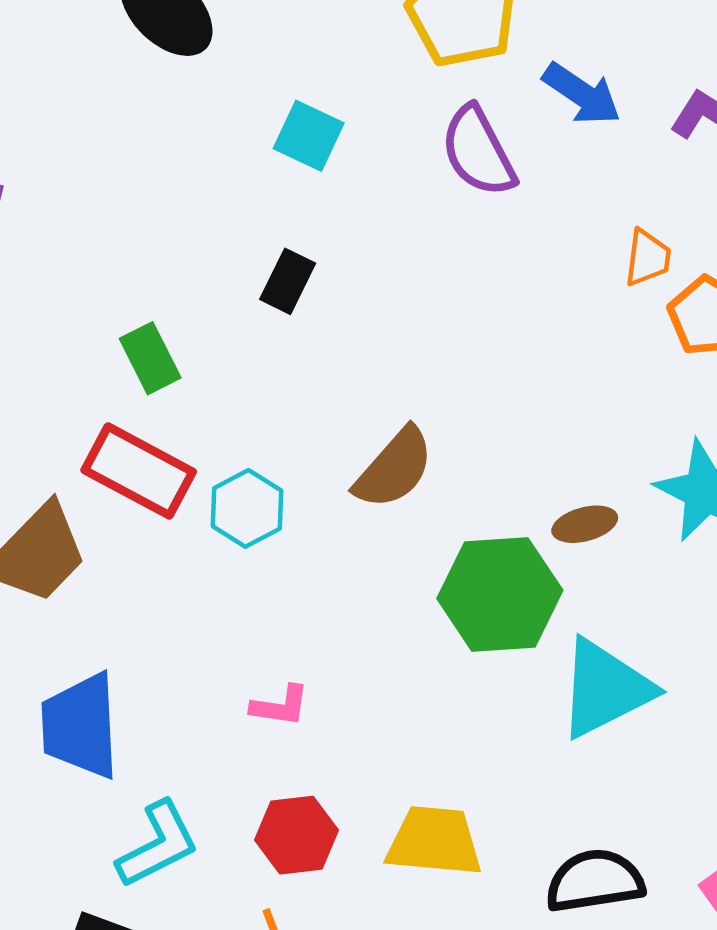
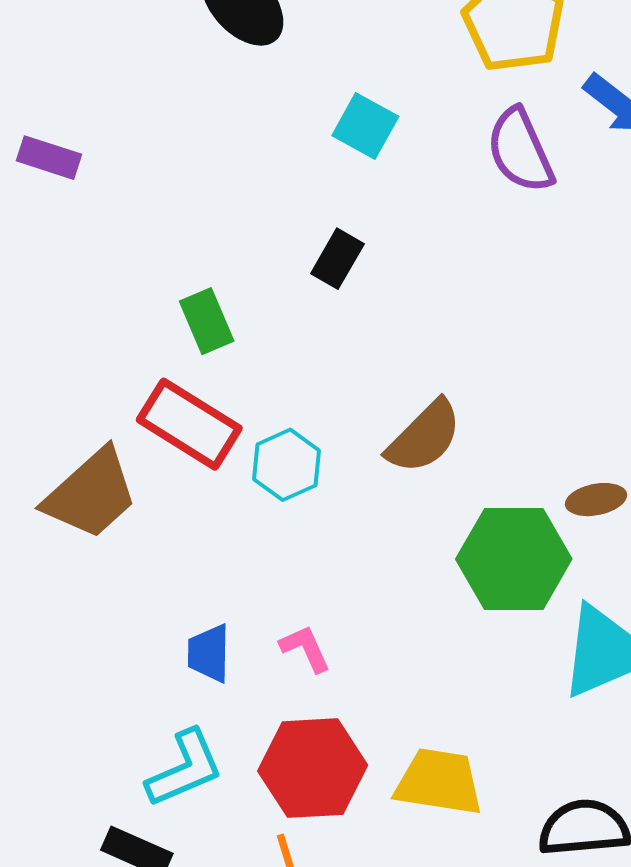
pink L-shape: (280, 706) -> (305, 648), turned -126
blue trapezoid: (80, 726) -> (209, 653), moved, size x0.6
red hexagon: (297, 835) -> (313, 768), size x1.4

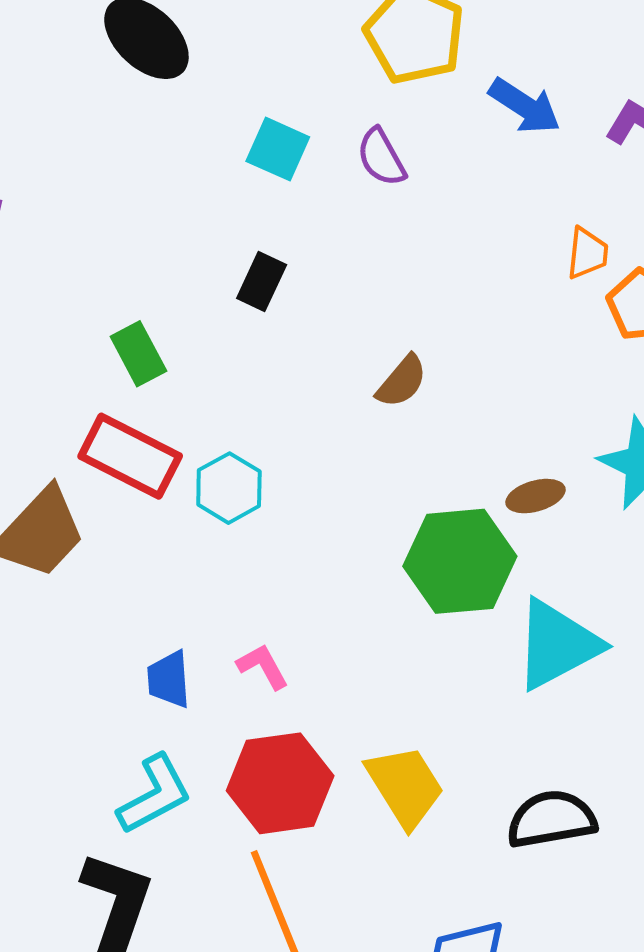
purple semicircle: (520, 151) -> (381, 157), moved, size x0.7
brown semicircle: (424, 437) -> (402, 381), moved, size x0.7
yellow trapezoid: (439, 782) -> (405, 786), turned 54

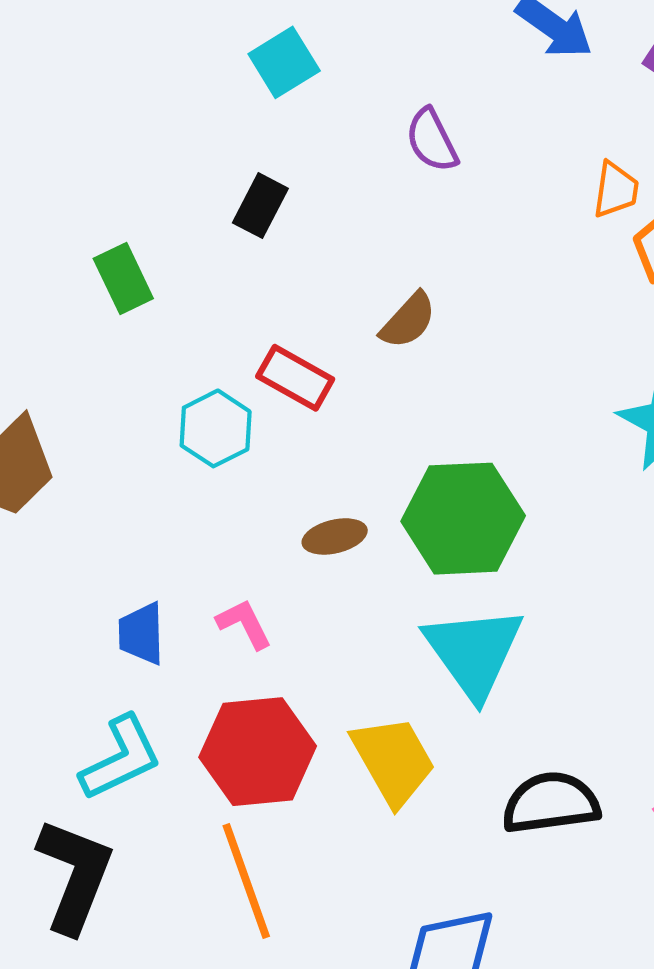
cyan square: (278, 149) -> (284, 62), turned 32
purple semicircle: (381, 157) -> (432, 140), moved
red rectangle: (130, 456) -> (295, 378), moved, size x0.7
brown ellipse: (535, 496) -> (335, 536), moved
cyan triangle: (557, 645) -> (474, 652), moved, turned -40

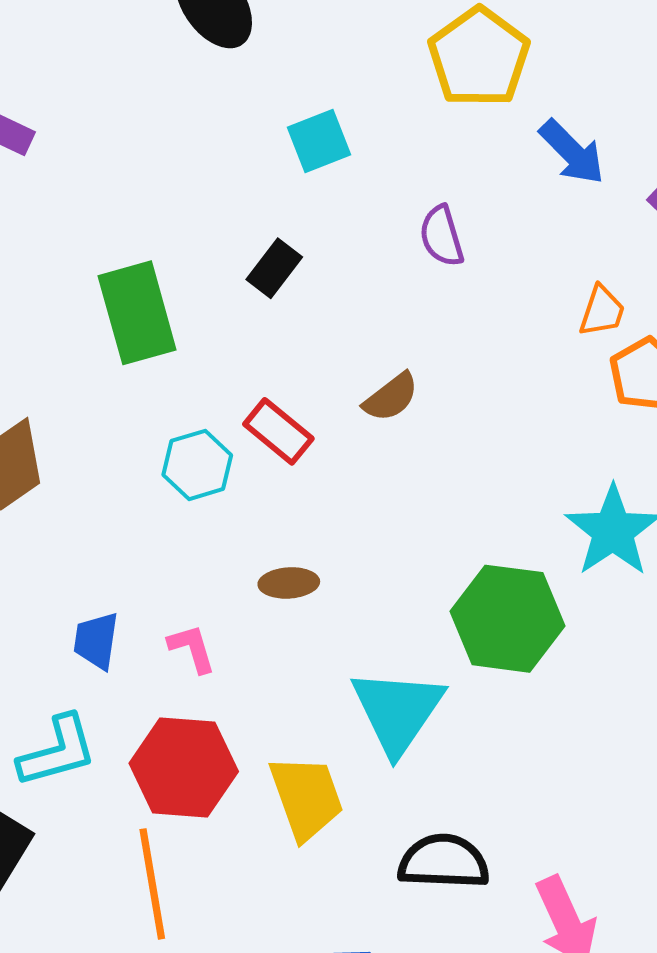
green rectangle: (123, 278) -> (137, 313), size x1.6
green hexagon: (463, 519) -> (507, 619), moved

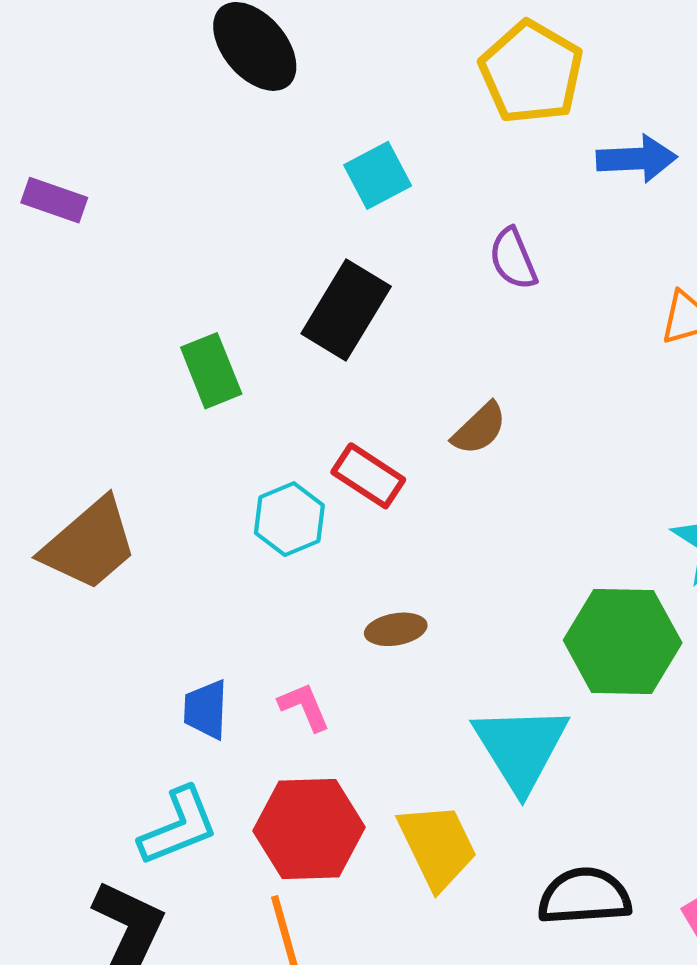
blue arrow: (572, 152) -> (637, 159), turned -42
black rectangle: (274, 268) -> (346, 310), size x1.6
green rectangle: (137, 313) -> (211, 371), size x0.7

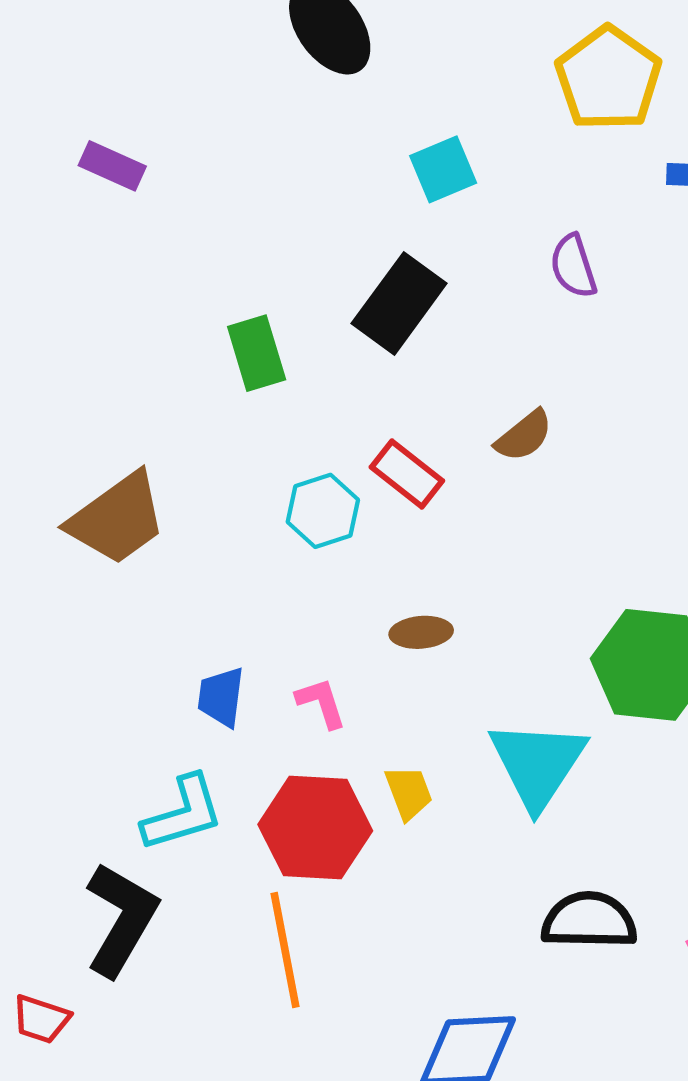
yellow trapezoid: (437, 846) -> (409, 793), moved, size x0.6

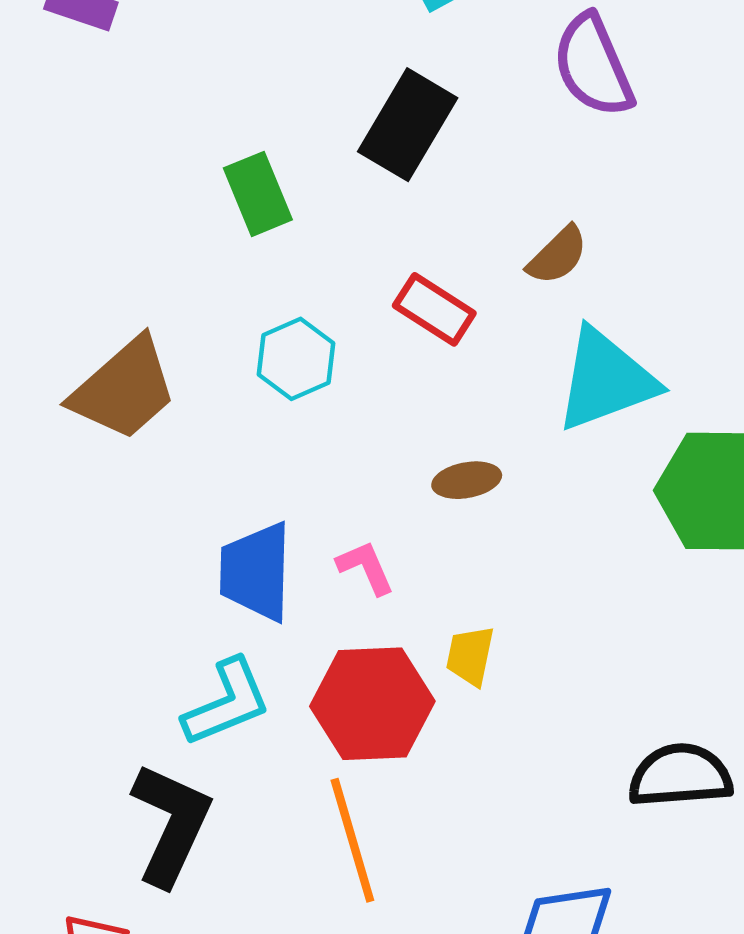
purple semicircle: (573, 266) -> (593, 66), size x1.5
cyan hexagon: (323, 511) -> (296, 359), moved
blue trapezoid: (221, 697) -> (256, 572), size x1.5
cyan triangle: (538, 764) -> (606, 380), moved, turned 42
yellow trapezoid: (409, 793) -> (470, 656), turned -142

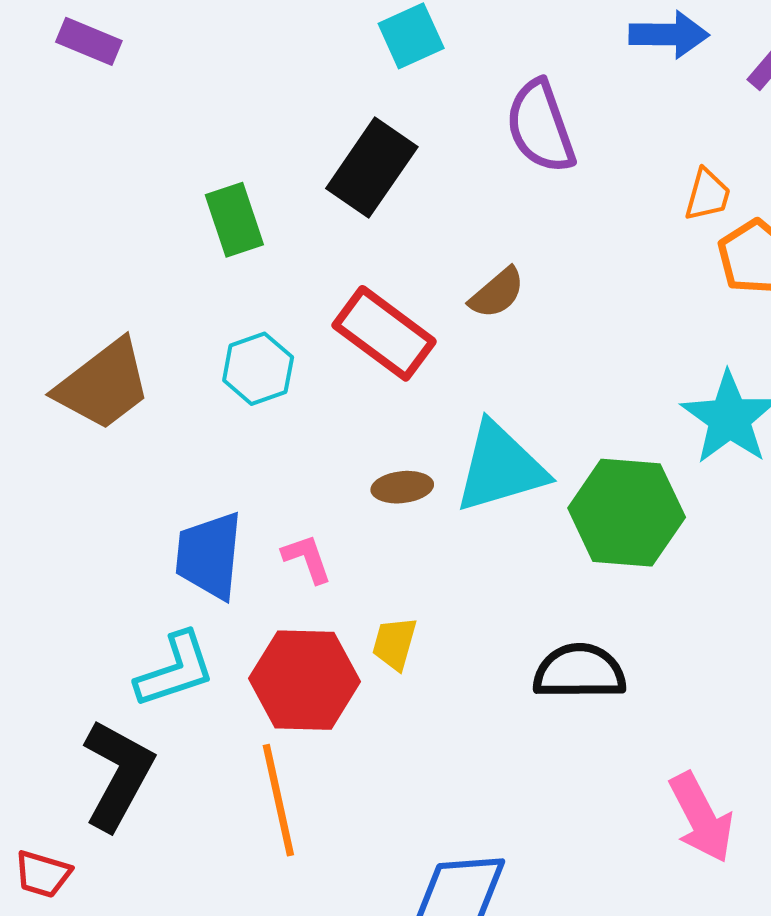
red rectangle: (434, 309) -> (384, 333), size x1.4
cyan triangle: (606, 380) -> (500, 468), moved
black semicircle: (680, 776) -> (579, 672), moved

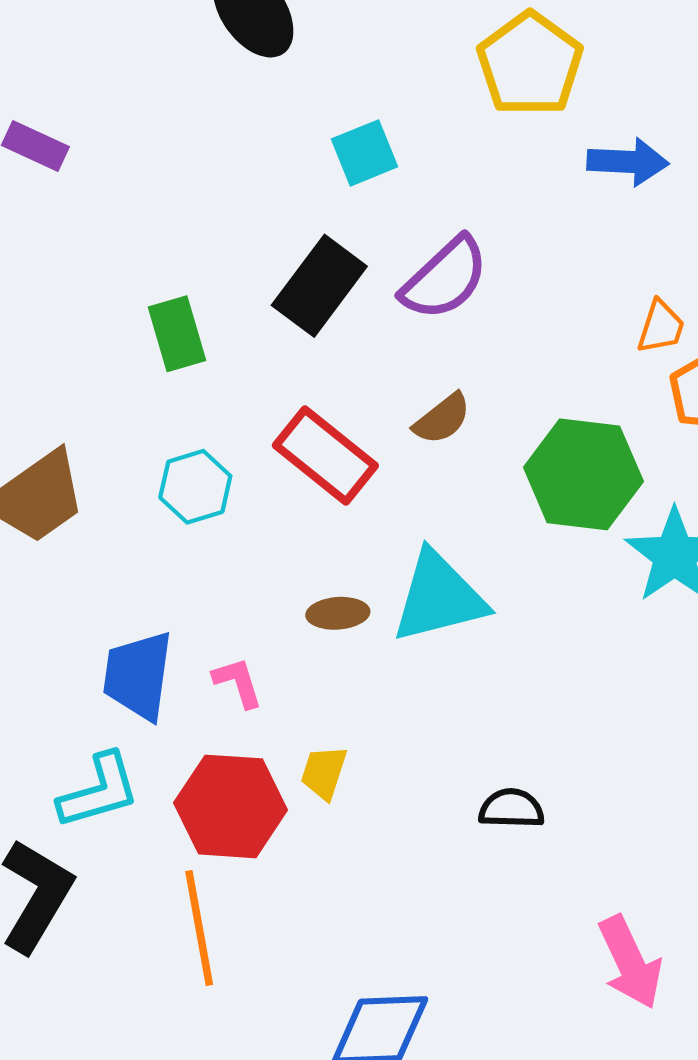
purple semicircle: (540, 127) -> (445, 278), moved, turned -116
green hexagon: (627, 513) -> (583, 474), moved
black semicircle: (579, 672) -> (511, 809), size x0.7

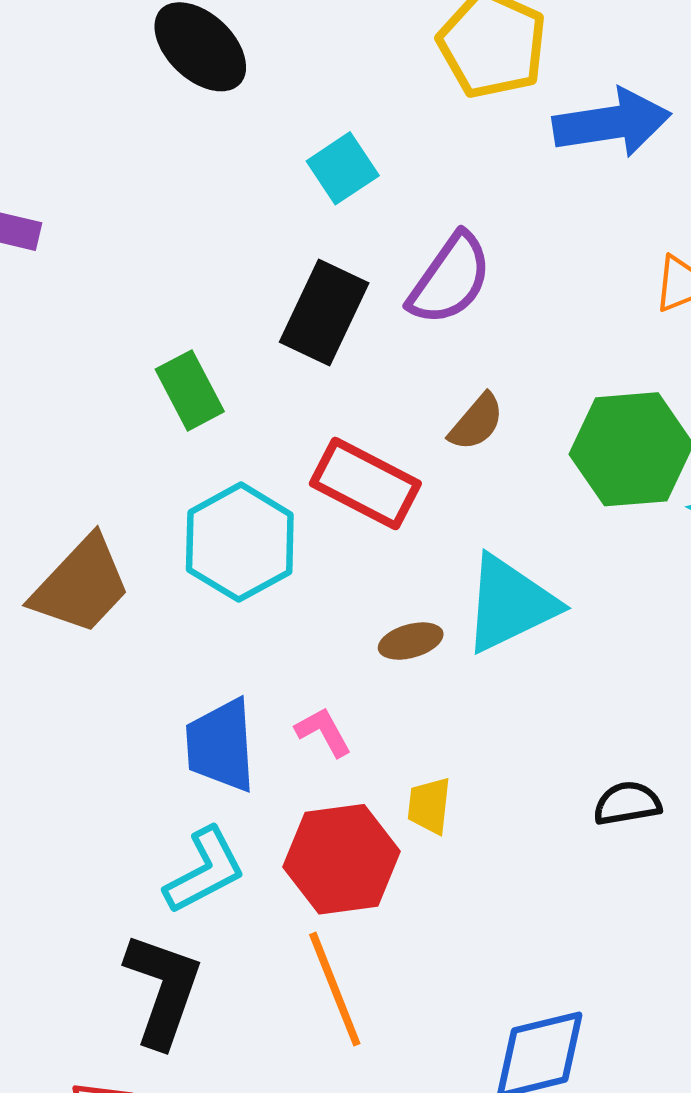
blue arrow: (628, 162) -> (612, 123), size x1.4
cyan hexagon: (195, 487) -> (240, 542), size x1.5

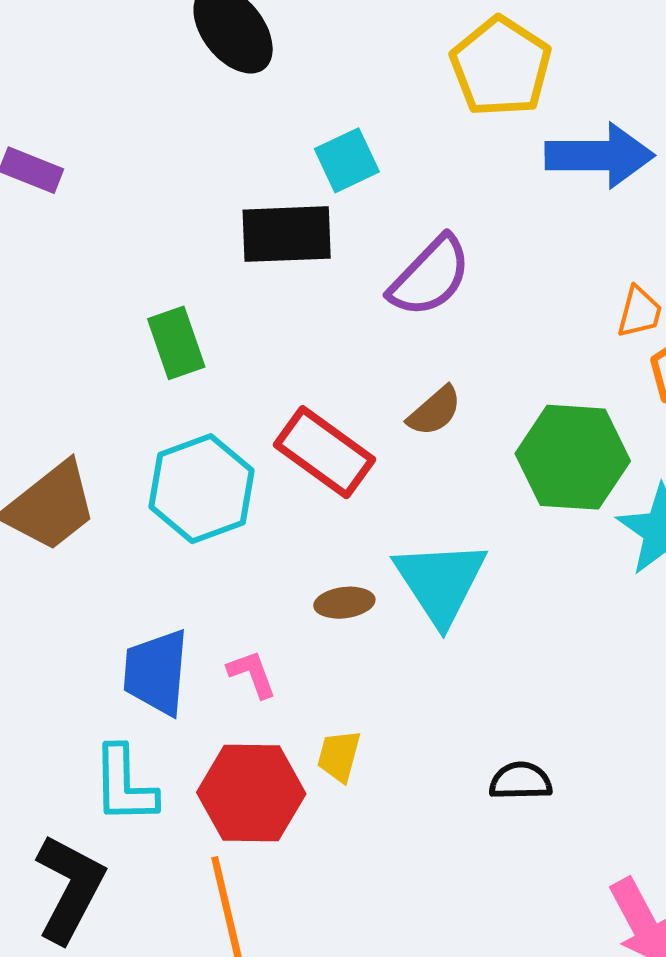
black rectangle: (324, 312) -> (287, 234), moved, turned 54
cyan triangle: (510, 604) -> (440, 582), turned -46
cyan L-shape: (205, 871) -> (124, 785), turned 108

